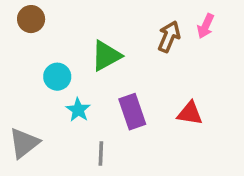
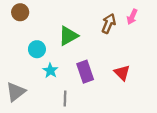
red triangle: (190, 113) -> (122, 73), turned 36

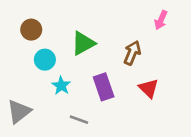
brown circle: (20, 12) -> (31, 30), moved
brown arrow: (109, 23) -> (132, 53), moved
gray line: (65, 98) -> (79, 120), turned -72

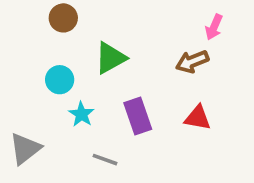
brown circle: (31, 30) -> (63, 18), moved
brown arrow: (132, 53) -> (192, 62), moved, turned -135
red triangle: (149, 88) -> (198, 118), turned -35

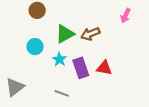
brown arrow: (192, 62) -> (90, 34), moved
cyan star: (81, 114) -> (59, 59), moved
red triangle: (198, 118) -> (104, 68), moved

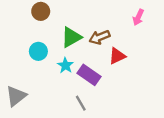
purple rectangle: (81, 68) -> (89, 75), turned -36
red triangle: (104, 68) -> (117, 56), moved, turned -35
gray line: (62, 93) -> (81, 103), moved, turned 40

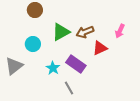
pink arrow: (138, 17) -> (120, 31), moved
cyan star: (65, 65) -> (53, 68), moved
gray triangle: (16, 96) -> (14, 66), moved

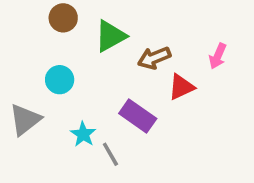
green triangle: (61, 32) -> (110, 36), moved
cyan star: (53, 68) -> (83, 134), moved
gray line: (69, 88) -> (110, 154), moved

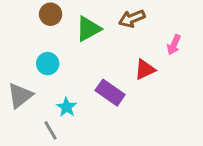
brown arrow: (154, 58) -> (132, 19), moved
gray line: (110, 154) -> (51, 130), moved

